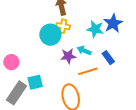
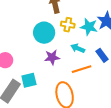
yellow cross: (63, 26) -> (68, 25), moved
purple star: (68, 56) -> (52, 57), moved

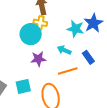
yellow cross: (68, 25) -> (40, 23), moved
cyan square: (29, 80) -> (23, 86), moved

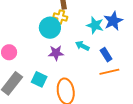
orange line: (68, 71) -> (109, 72), moved
cyan square: (23, 86) -> (39, 79), turned 35

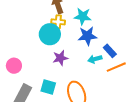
blue star: (113, 21) -> (87, 36), moved, turned 30
cyan star: (95, 25) -> (83, 16), moved
cyan arrow: (82, 46) -> (95, 59), moved, turned -32

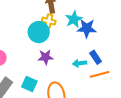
cyan star: (83, 16) -> (74, 19), turned 30
blue star: (87, 36) -> (87, 28), moved

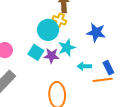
cyan star: (74, 19) -> (67, 48), moved
blue rectangle: (96, 57) -> (108, 68), moved
cyan square: (29, 84) -> (36, 52), moved

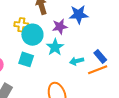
yellow cross: (59, 20) -> (21, 25), moved
blue star: (96, 33) -> (79, 14), moved
purple star: (52, 56) -> (60, 27), moved

